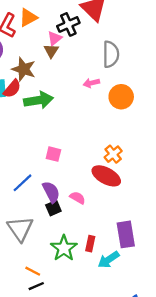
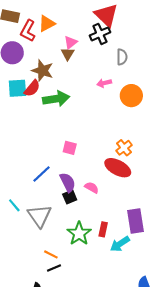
black cross: (68, 24) -> (100, 34), moved
gray semicircle: (111, 54) -> (122, 57), size x0.7

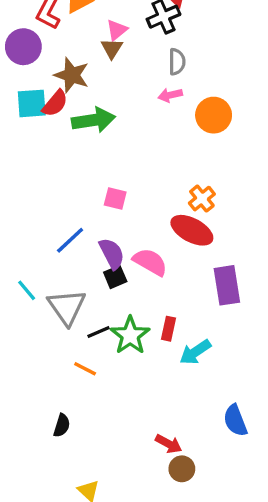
gray semicircle: (122, 57) -> (177, 62), moved
pink semicircle: (92, 188) -> (150, 262), size x1.5
purple rectangle: (136, 221) -> (227, 285), moved
black line: (54, 268) -> (98, 332), moved

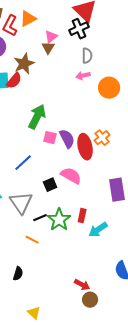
brown star: (72, 75) -> (24, 64), turned 30
green arrow: (93, 120) -> (37, 117), moved, turned -55
red ellipse: (192, 230) -> (85, 147), moved, turned 50
purple semicircle: (112, 254) -> (67, 139), moved

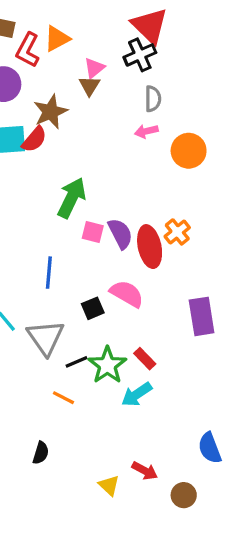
blue line: (23, 163) -> (49, 273), turned -42
red rectangle: (82, 216) -> (145, 359), turned -56
cyan arrow: (98, 230) -> (137, 394), moved
brown circle: (90, 300) -> (184, 495), moved
yellow triangle: (34, 313) -> (109, 485), moved

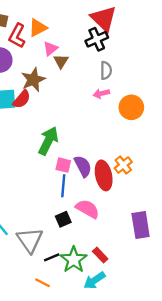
pink triangle: (94, 68) -> (51, 48), moved
blue line: (49, 273) -> (63, 186), moved

